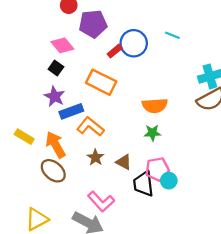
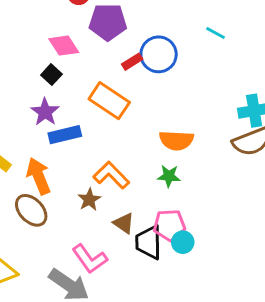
cyan line: (172, 35) -> (216, 33), moved
orange L-shape: (90, 127) -> (111, 175), moved
brown triangle: (124, 162) -> (124, 223), moved

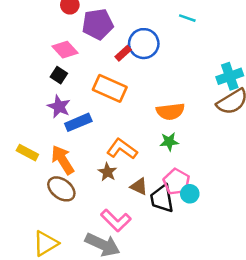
pink pentagon: (169, 225) -> (176, 182), turned -30

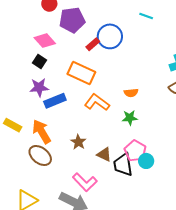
purple star: (59, 107) -> (39, 87), turned -30
orange semicircle: (170, 111) -> (131, 93), size x0.6
orange L-shape: (122, 149) -> (97, 102), moved

